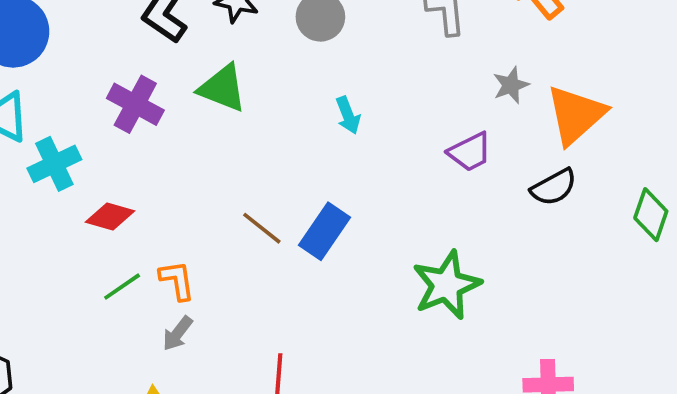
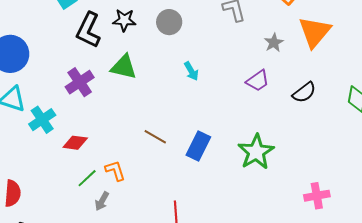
purple cross: (135, 104) -> (80, 82), turned 36
orange triangle: (576, 115) -> (315, 32), moved
blue rectangle: (325, 231) -> (198, 146), moved
gray arrow: (178, 333) -> (102, 201), moved

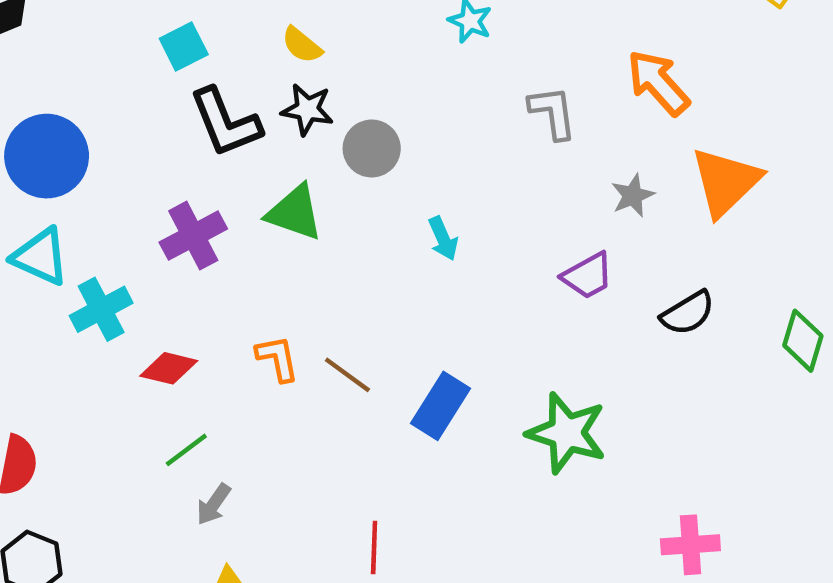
gray circle: (169, 22) -> (372, 148), moved
black L-shape: (88, 30) -> (225, 122), turned -54
green star: (256, 152) -> (567, 433), turned -30
orange L-shape: (115, 171) -> (278, 358), moved

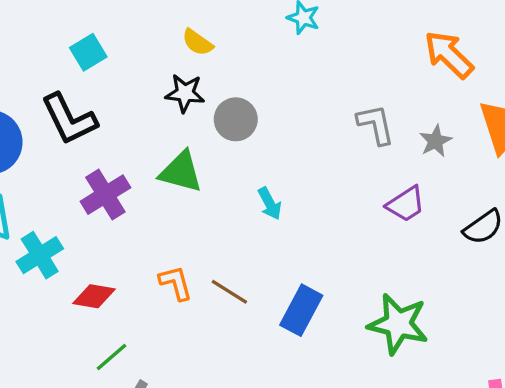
yellow semicircle: (302, 45) -> (198, 42), moved
gray L-shape: (553, 113) -> (376, 124), moved
black L-shape: (225, 122) -> (69, 119), moved
cyan arrow: (443, 238) -> (270, 204), moved

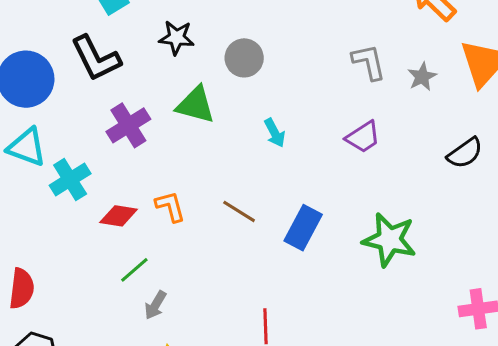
black star: (185, 93) -> (177, 38), moved
purple trapezoid: (406, 204) -> (363, 137), moved
orange L-shape: (176, 283) -> (170, 206), moved

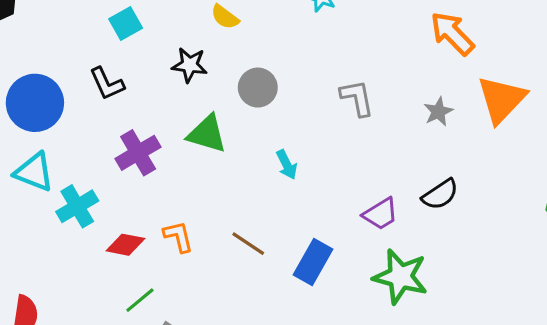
black L-shape: (96, 58) -> (107, 84), size x0.7
gray L-shape: (369, 62) -> (357, 98), moved
purple trapezoid: (363, 137) -> (381, 214), moved
black semicircle: (465, 153) -> (440, 194), moved

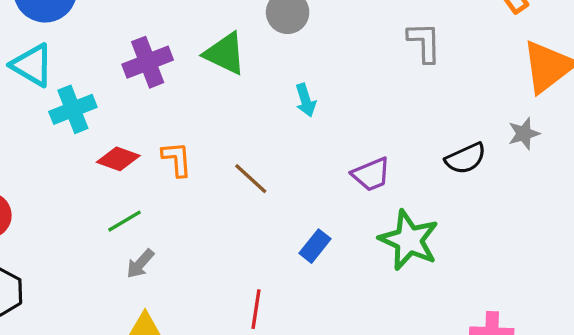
gray L-shape: (357, 98) -> (424, 42), moved
gray star: (438, 112) -> (524, 134), moved
purple trapezoid: (381, 214) -> (371, 174), moved
blue rectangle: (313, 262) -> (315, 246), moved, size x0.7

